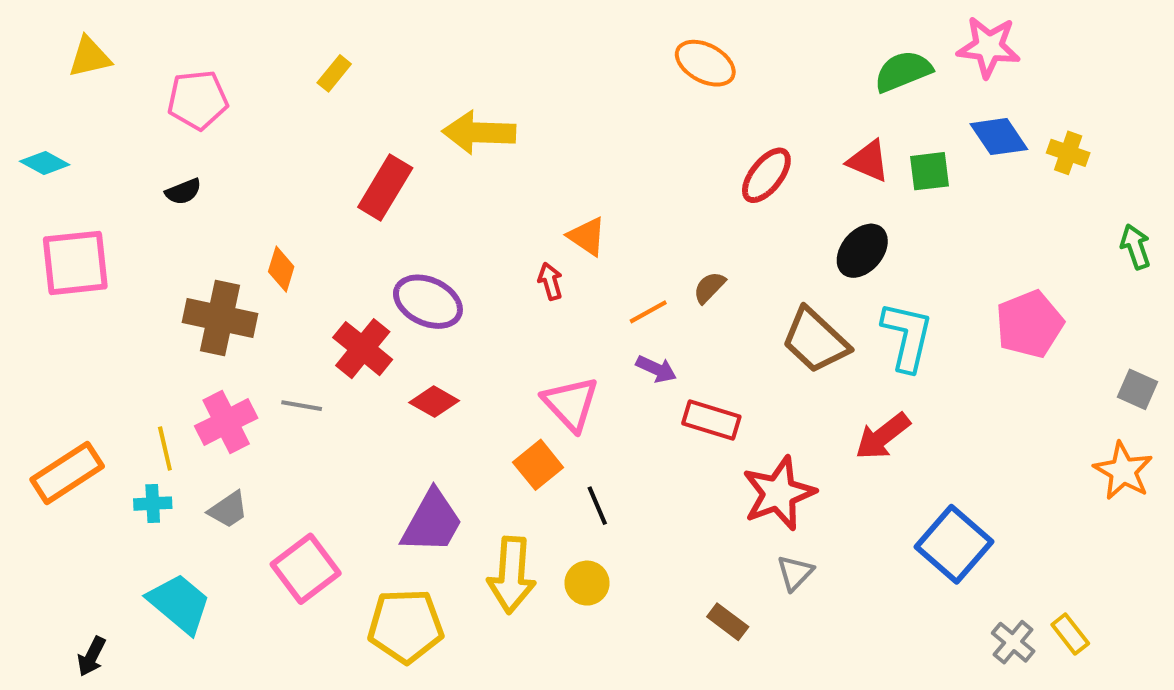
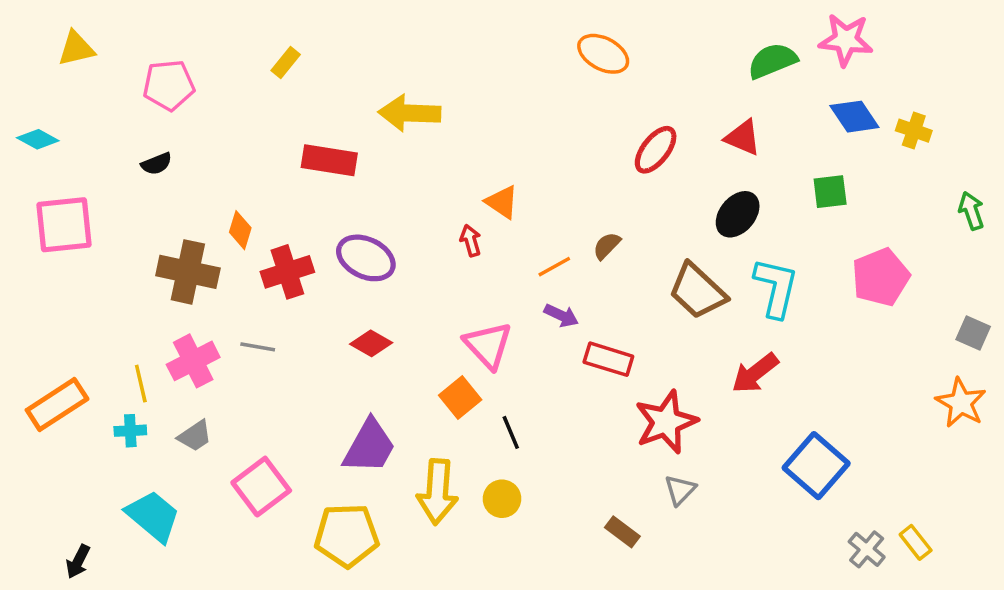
green square: (930, 171) -> (830, 192), moved
red rectangle: (385, 188) -> (329, 160), turned 68
red cross: (363, 349) -> (287, 272), moved, turned 33

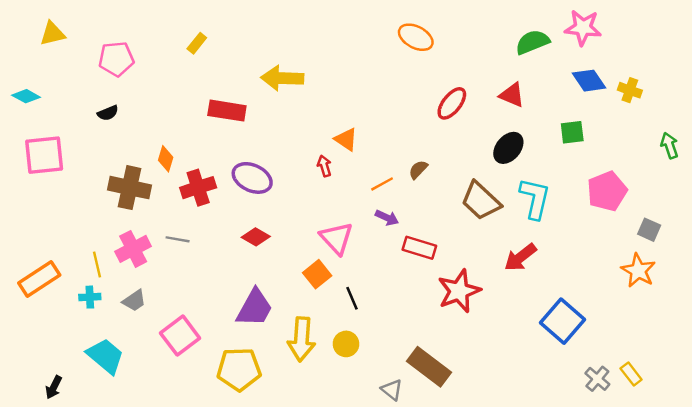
gray square: (973, 333) -> (649, 230), moved
orange star: (961, 403) -> (638, 271), moved
gray triangle: (680, 490) -> (392, 390), moved, turned -35
brown rectangle: (622, 532) -> (429, 367), size x1.8

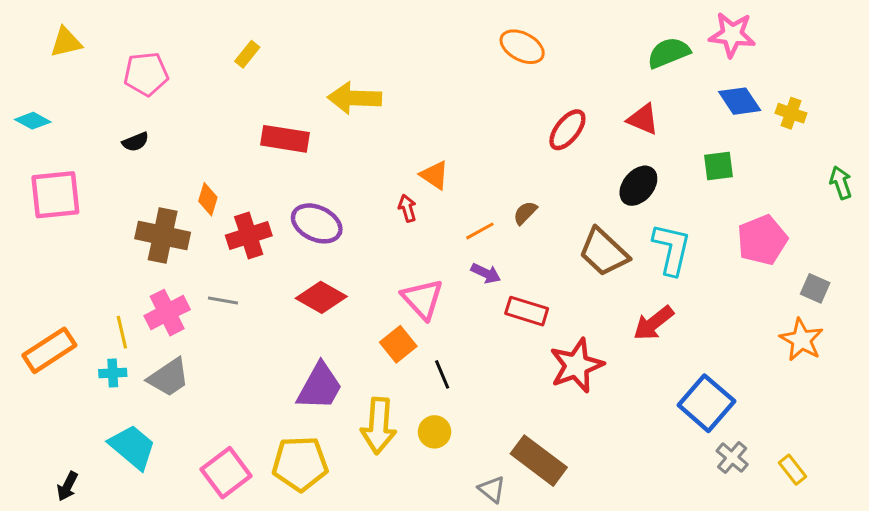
red diamond: (256, 237) -> (321, 297), size x1.4
gray trapezoid: (134, 301) -> (169, 377), size x1.4
pink square: (180, 336) -> (226, 473), moved
gray cross: (597, 379) -> (732, 458), moved

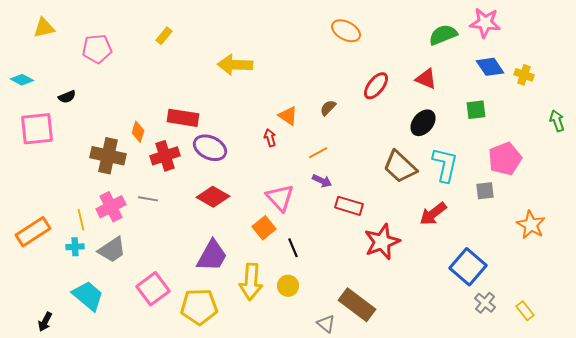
red rectangle: (285, 139) -> (183, 118), moved
black semicircle: (135, 142) -> (67, 97), moved
brown semicircle: (525, 213) -> (328, 108), moved
gray square: (815, 288) -> (485, 191), moved, turned -30
pink square: (226, 473) -> (153, 289), moved

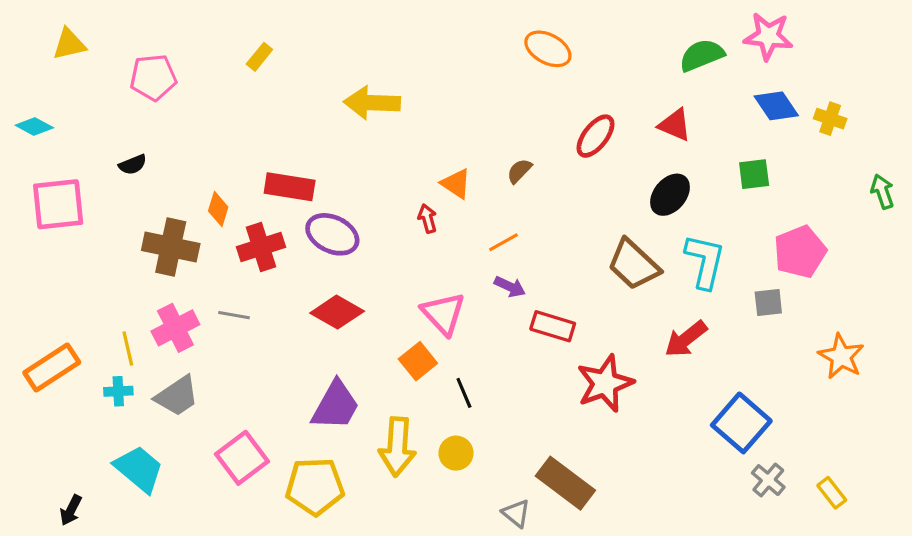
black semicircle: (67, 97) -> (133, 165), moved

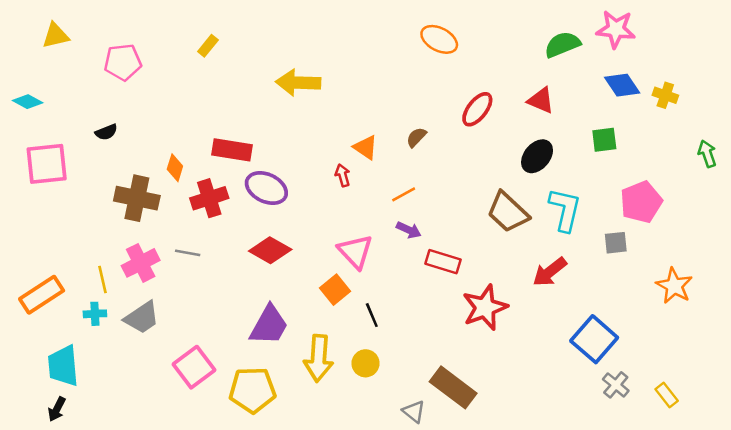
cyan trapezoid: (139, 469) -> (63, 366), moved, turned -135

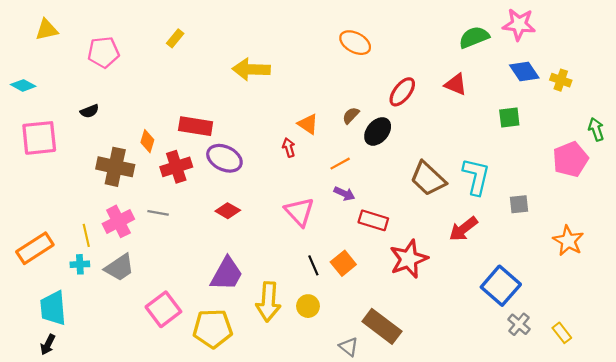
orange ellipse: (439, 39) -> (355, 43), moved
black ellipse: (537, 156) -> (378, 131), moved
pink pentagon: (641, 202) -> (570, 159), moved
red diamond: (270, 250) -> (228, 211), size x0.7
orange square: (335, 290) -> (343, 263), moved

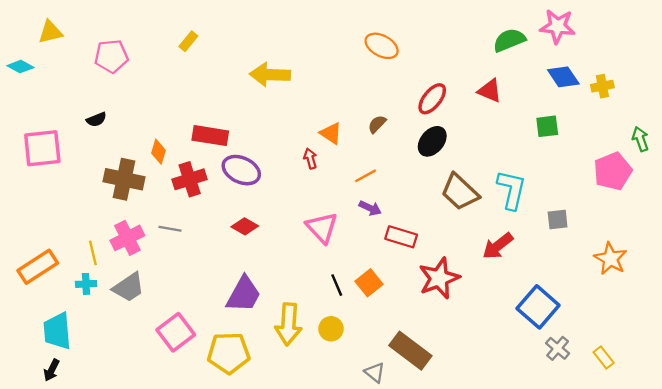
yellow cross: (561, 80) -> (602, 86), turned -30
cyan diamond: (23, 85) -> (20, 67), moved
black ellipse: (378, 131) -> (432, 141), moved

